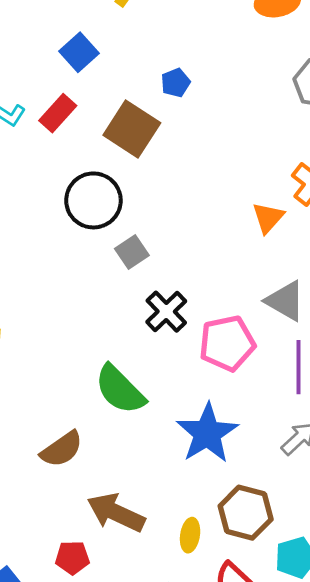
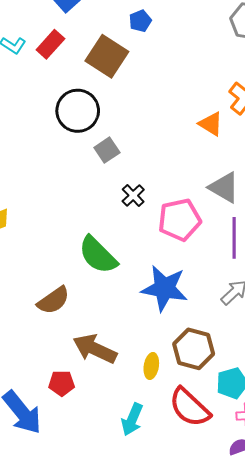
orange triangle: (268, 218) -> (211, 124), turned -40
black cross: (166, 312) -> (133, 195), size x0.7
blue star: (207, 433) -> (164, 288), turned -30

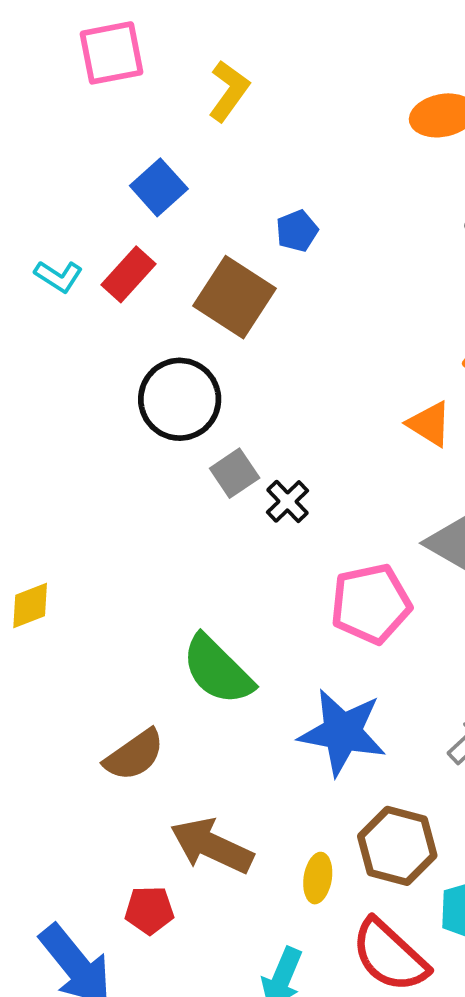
black cross: (133, 195) -> (287, 501), moved

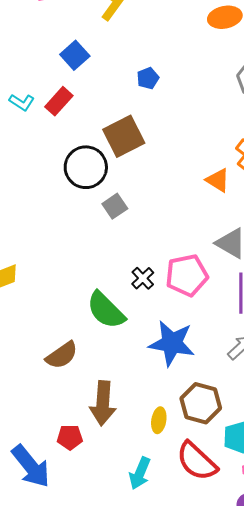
brown square: (235, 297) -> (124, 136), moved, turned 30
black cross: (287, 501) -> (143, 278), moved
brown arrow: (212, 846) -> (103, 403), turned -111

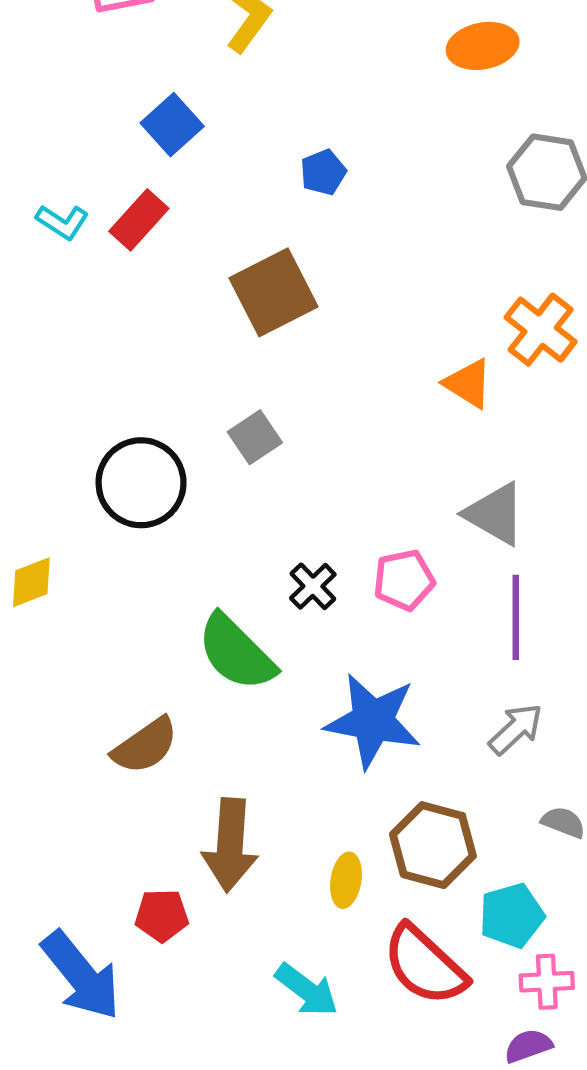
black circle: (86, 167) -> (141, 483), moved
pink pentagon: (187, 275) -> (404, 580), size x0.7
cyan arrow: (140, 473) -> (307, 990), turned -76

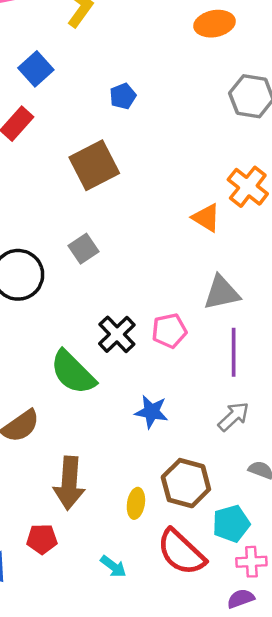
gray triangle: (495, 514) -> (222, 293), turned -42
black cross: (313, 586) -> (117, 334), size x1.4
blue star: (373, 721) -> (151, 412), size x0.6
red pentagon: (162, 915) -> (42, 539), moved
cyan arrow: (307, 990) -> (113, 566), size x0.7

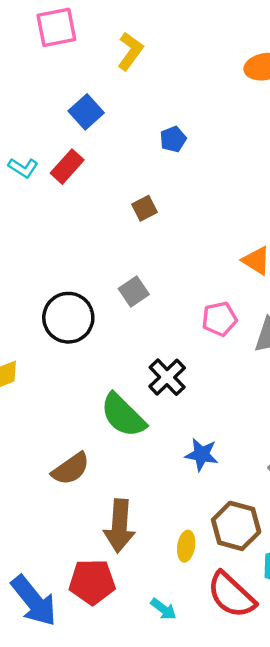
brown square: (94, 165) -> (144, 208), size x0.5
pink pentagon: (169, 331) -> (219, 319), moved
red pentagon: (42, 539) -> (92, 582), size x1.5

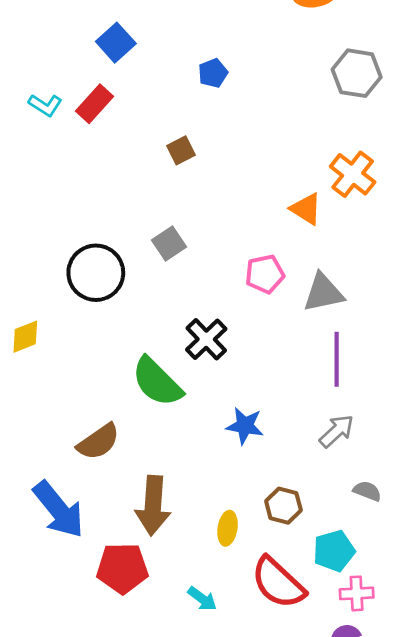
brown hexagon: (236, 526) -> (283, 506), size x0.7
blue arrow: (34, 601) -> (59, 510), moved

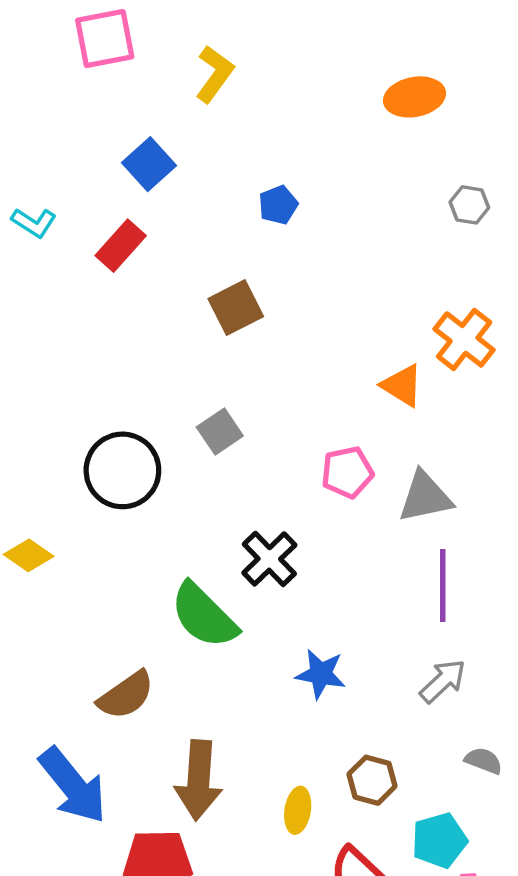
gray hexagon: (357, 73) -> (469, 205), size x0.6
cyan L-shape: (45, 105) -> (34, 223), moved
brown square: (181, 150) -> (236, 308), size x1.4
yellow diamond: (25, 337) -> (29, 555), turned 56

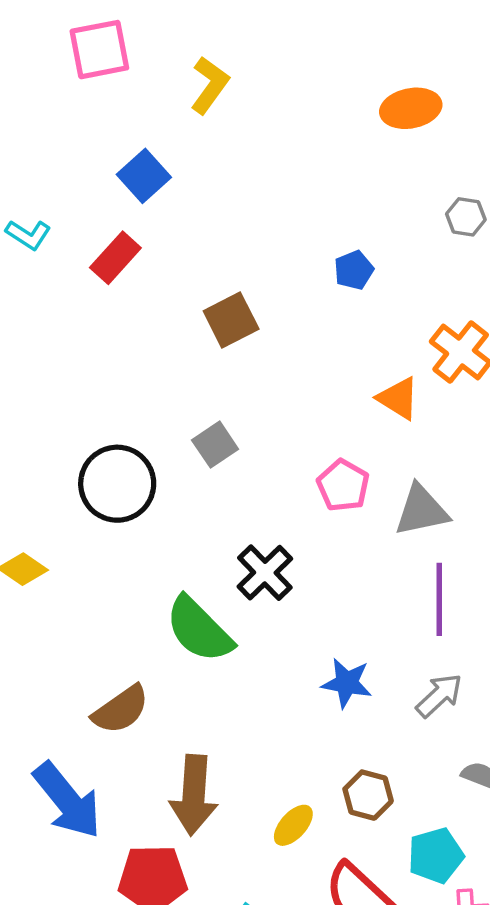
blue pentagon: (278, 205) -> (354, 270), moved
pink pentagon: (347, 472) -> (343, 485), turned -30
blue star: (321, 674) -> (347, 683), moved
yellow ellipse: (298, 810) -> (293, 825), turned 33

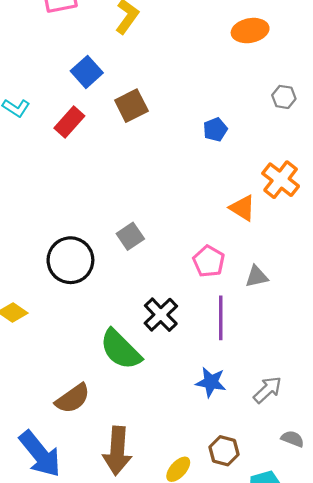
brown square: (231, 320) -> (131, 106), moved
gray triangle: (421, 510) -> (257, 277), size x0.7
purple line: (439, 599) -> (221, 318), moved

